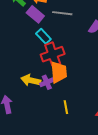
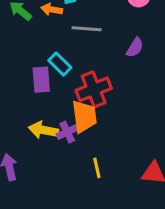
purple rectangle: (35, 14) -> (41, 80), moved, turned 48
red cross: (53, 54) -> (94, 89), moved

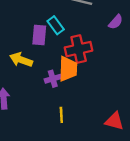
yellow arrow: (43, 130) -> (21, 60), moved
yellow line: (97, 168) -> (61, 115), moved

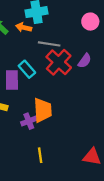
red cross: (79, 49) -> (59, 62), moved, turned -30

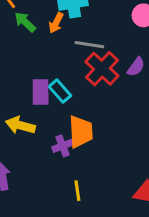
orange arrow: (24, 27) -> (56, 23), turned -77
cyan rectangle: (27, 69) -> (60, 91), moved

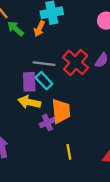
gray line: (89, 45) -> (44, 64), moved
yellow arrow: (20, 125) -> (29, 102), moved
yellow line: (77, 191) -> (69, 152), moved

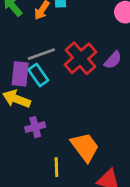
gray line: (44, 64) -> (41, 54), turned -35
orange trapezoid: (61, 111) -> (85, 147), moved, turned -40

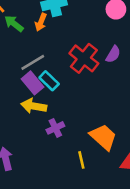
gray line: (41, 54) -> (33, 62), moved
purple rectangle: (20, 74) -> (32, 83), turned -35

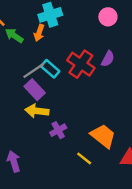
cyan rectangle: (49, 81) -> (50, 69), moved
yellow line: (81, 160) -> (84, 158), turned -35

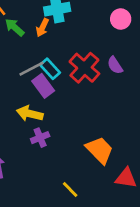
purple semicircle: (108, 59) -> (115, 65), turned 112
purple rectangle: (35, 90) -> (43, 86), moved
purple cross: (58, 130) -> (40, 138), moved
yellow line: (84, 158) -> (70, 190), moved

